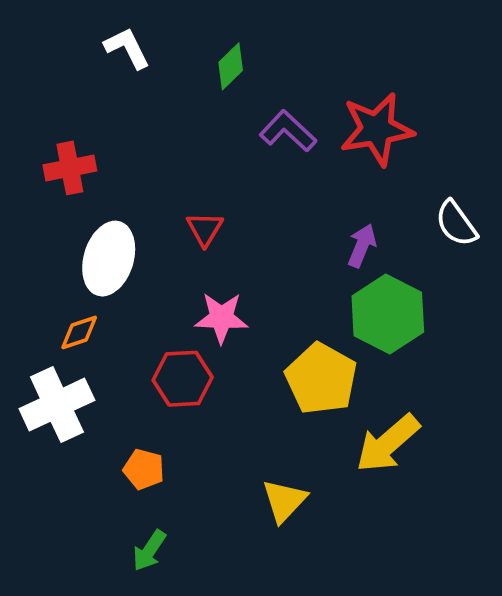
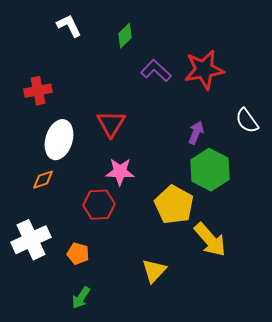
red triangle: (205, 229) -> (111, 124), size x1.4
white cross: (57, 405) -> (31, 240), moved
yellow arrow: (388, 443) -> (210, 240), turned -90

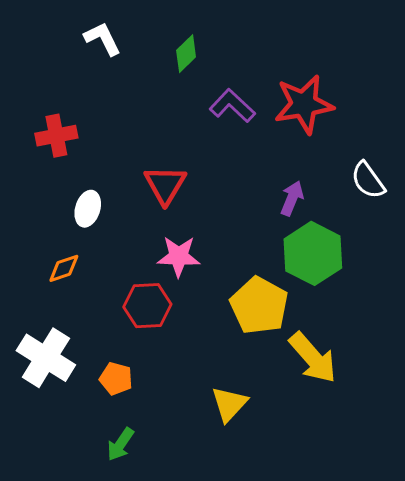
white ellipse: (59, 140) -> (88, 209), size x0.6
white cross: (31, 240) -> (46, 358), turned -33

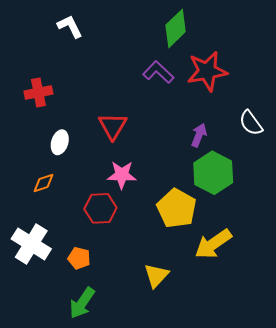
green diamond: (186, 54) -> (176, 28), moved, size x1.5
yellow arrow: (313, 358) -> (213, 244), turned 96
green arrow: (120, 444) -> (82, 303), size x1.4

